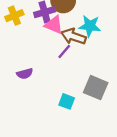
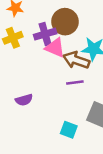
purple line: (64, 52) -> (75, 83), moved, turned 42

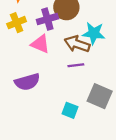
pink triangle: (55, 48) -> (40, 44), moved
purple semicircle: (24, 100) -> (27, 82), size x1.5

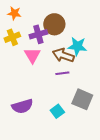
pink triangle: (40, 44) -> (32, 55), turned 36
purple semicircle: (27, 82) -> (22, 106), moved
cyan square: (70, 110) -> (57, 111), turned 32

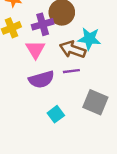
purple semicircle: (22, 106) -> (41, 79), moved
cyan square: (57, 111) -> (56, 114), moved

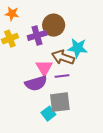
pink triangle: (35, 49) -> (44, 68), moved
gray square: (95, 102) -> (60, 102), moved, turned -30

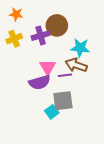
brown arrow: (63, 57) -> (76, 65), moved

